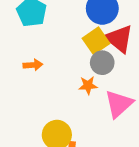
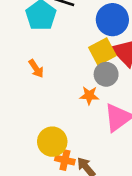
orange arrow: (33, 65) -> (36, 69), turned 54

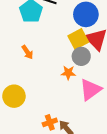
yellow circle: (52, 142) -> (14, 96), moved
orange cross: (65, 160) -> (50, 122), turned -32

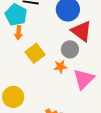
yellow square: (78, 39) -> (35, 53), moved
orange arrow: (27, 52) -> (18, 33), moved, turned 48

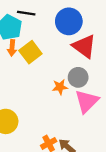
gray circle: (70, 49) -> (78, 77), moved
yellow square: (35, 53) -> (30, 52), moved

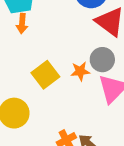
yellow square: (30, 52) -> (45, 75), moved

